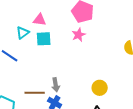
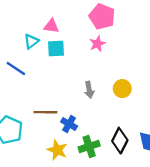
gray arrow: (56, 85) -> (89, 90), moved
yellow circle: (100, 88) -> (122, 89), moved

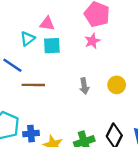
brown line: (45, 112) -> (33, 85), moved
blue cross: (69, 124) -> (31, 134), moved, turned -35

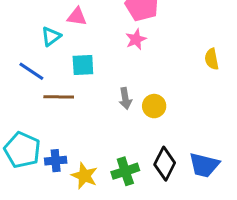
cyan square: (52, 46) -> (83, 65), moved
yellow circle: (117, 85) -> (154, 106), moved

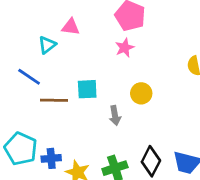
cyan square: (83, 65) -> (87, 89), moved
gray arrow: (125, 98) -> (115, 116), moved
yellow circle: (154, 106) -> (141, 93), moved

